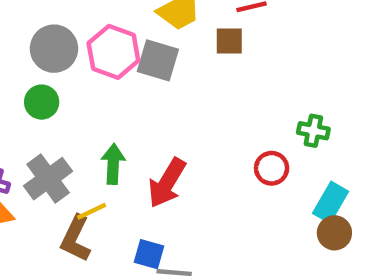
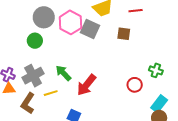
brown square: (229, 41) -> (124, 34), moved
green arrow: (113, 164) -> (63, 73), turned -54
brown L-shape: (76, 239) -> (28, 103), moved

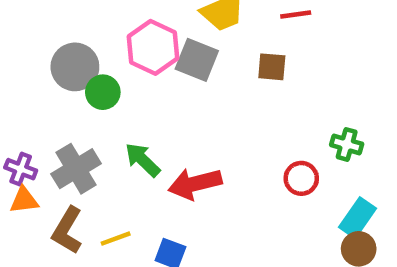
gray circle: (44, 17) -> (75, 67), moved
green circle: (35, 41) -> (103, 92), moved
red arrow: (86, 85) -> (195, 184), turned 40
yellow line: (51, 93) -> (116, 239), moved

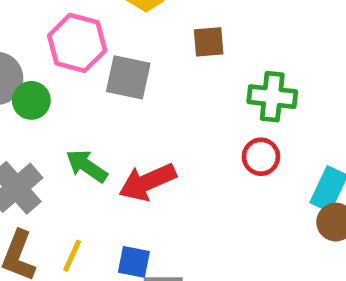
gray square: (197, 60) -> (128, 77), moved
green cross: (347, 144) -> (272, 97), moved, size x1.4
yellow line: (116, 239) -> (72, 256), turned -36

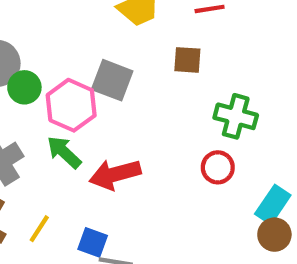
pink hexagon: (77, 43) -> (71, 105), moved

